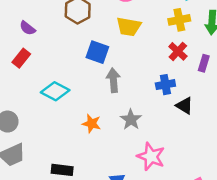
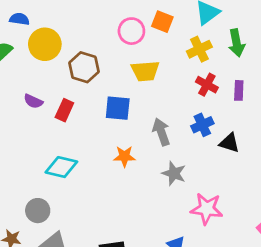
red rectangle: (21, 58) -> (64, 110), moved
gray arrow: (113, 80) -> (161, 132), moved
cyan diamond: (55, 91) -> (61, 167), moved
orange star: (92, 124) -> (124, 156), moved

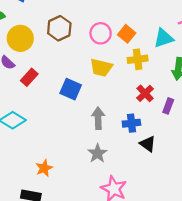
yellow circle: (45, 44) -> (20, 38), moved
yellow cross: (199, 49) -> (138, 59), moved
brown hexagon: (84, 67) -> (59, 28), moved
orange star: (124, 156) -> (44, 168), moved, turned 30

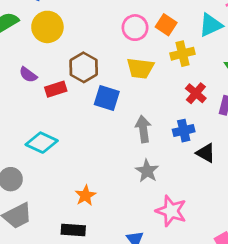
brown hexagon: (59, 28) -> (84, 67), moved
yellow circle: (20, 38) -> (47, 27), moved
red rectangle: (29, 77) -> (56, 89), turned 36

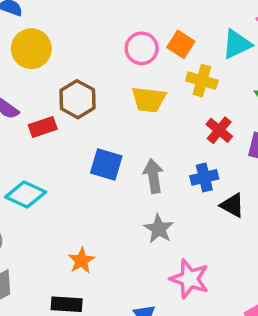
yellow cross: (183, 54) -> (202, 81), turned 30
blue square: (107, 98) -> (106, 164), moved

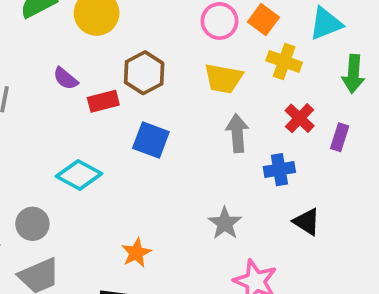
blue square: (106, 164) -> (151, 140), moved
gray arrow: (153, 176) -> (237, 133), moved
black triangle: (232, 205) -> (307, 222), moved

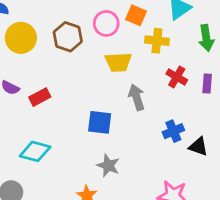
brown hexagon: (144, 73) -> (68, 37), moved
blue square: (151, 140) -> (100, 122), moved
blue cross: (279, 170) -> (173, 131), moved
gray star: (225, 223) -> (108, 166), moved

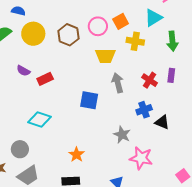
orange square: (136, 15) -> (121, 21), turned 35
red cross: (177, 77) -> (150, 80), moved
gray star: (108, 166) -> (122, 135), moved

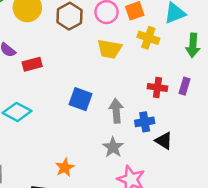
red cross: (150, 80) -> (157, 87), turned -35
gray arrow: (118, 83) -> (116, 111), moved
orange star: (77, 155) -> (65, 168), moved

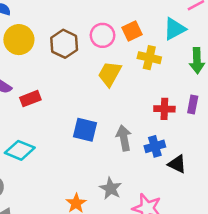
yellow trapezoid: (109, 49) -> (110, 74), turned 115
gray star: (113, 147) -> (111, 188), moved

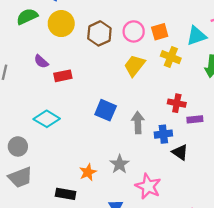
purple rectangle: (193, 104) -> (195, 119), moved, turned 64

